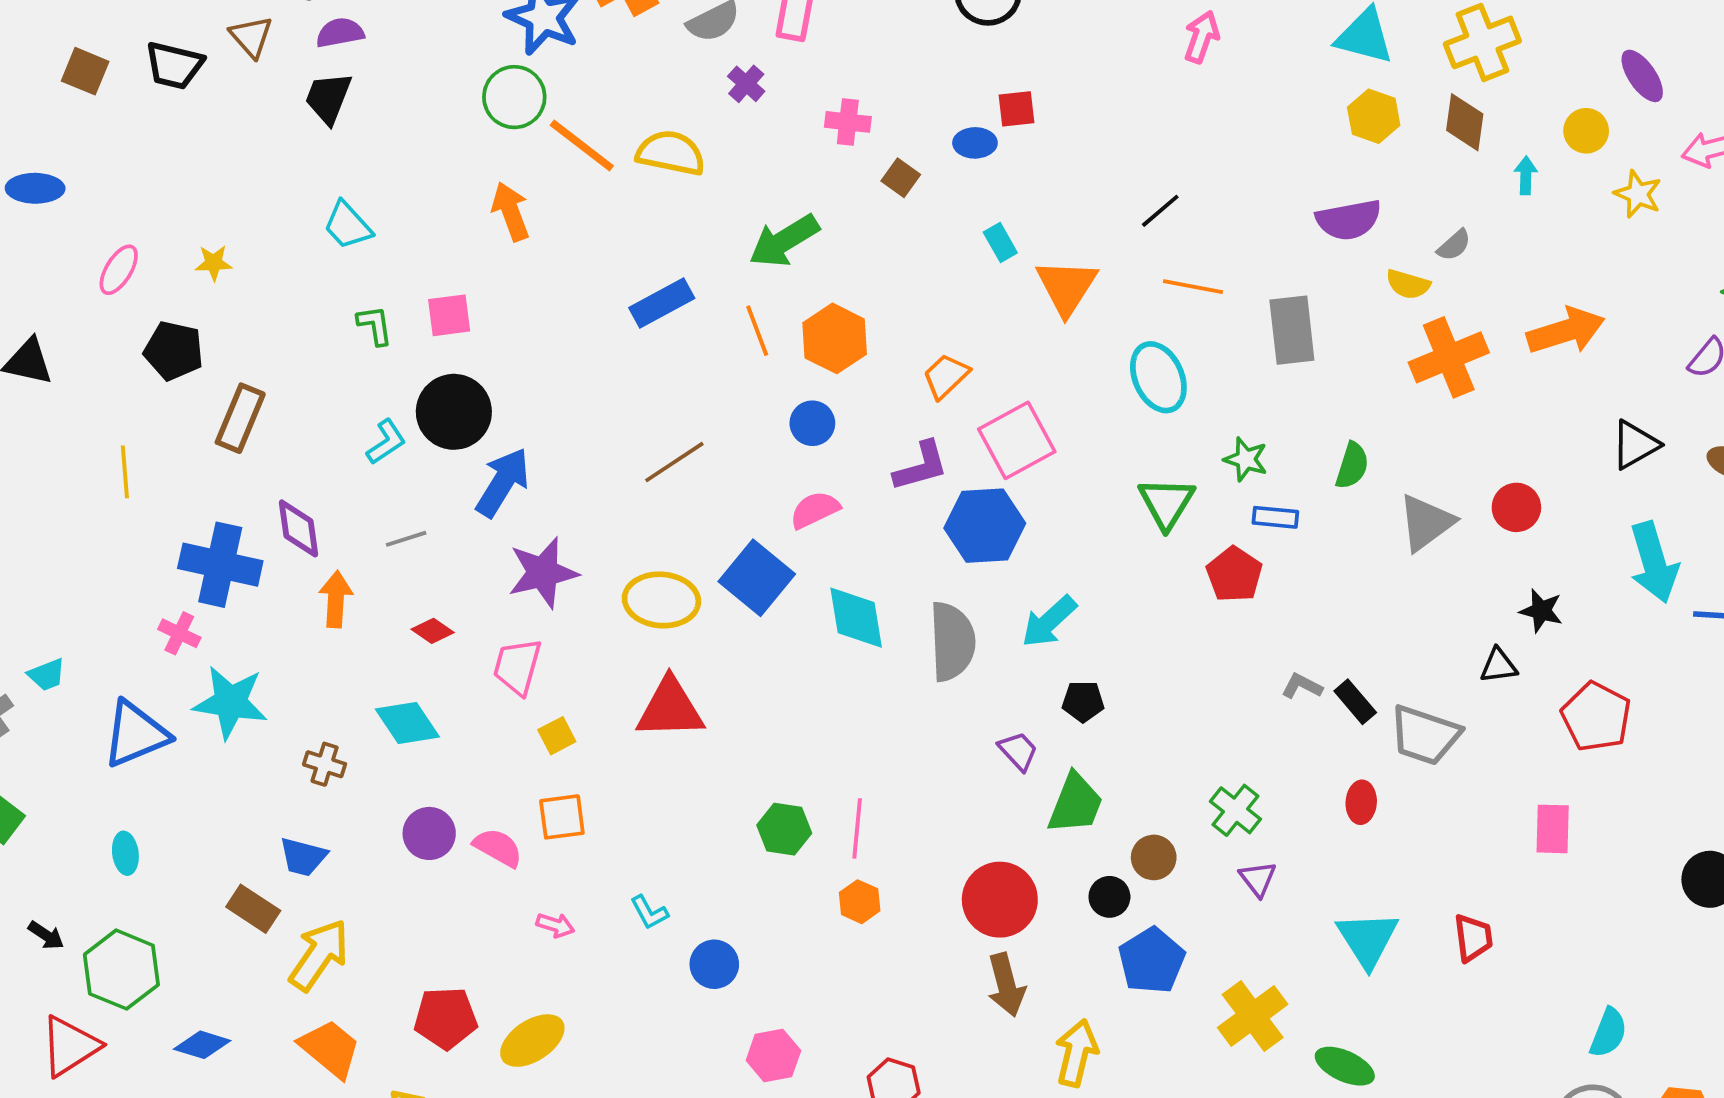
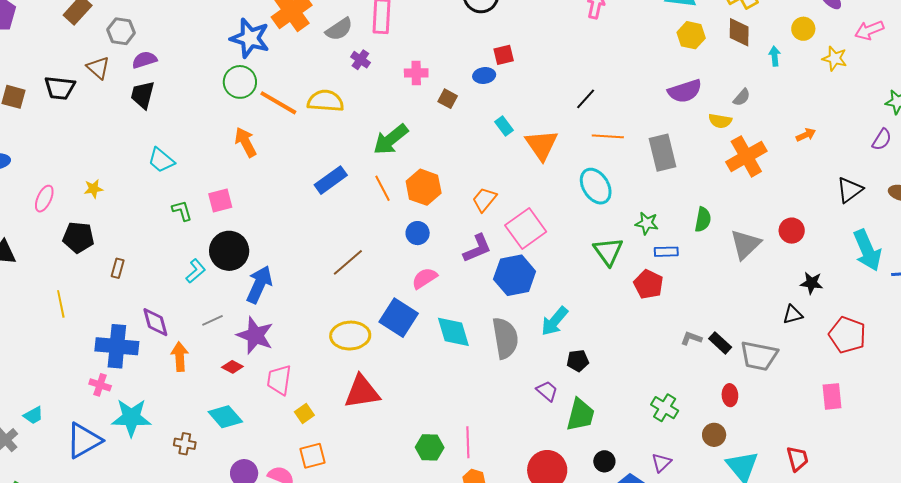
orange arrow: (1566, 331) -> (806, 135), size x0.5
brown rectangle: (240, 418) -> (118, 268), size x0.6
purple star: (543, 573) -> (255, 335), moved, turned -30
brown circle: (1154, 857) -> (714, 435), moved
purple triangle: (1258, 879) -> (661, 463), moved, turned 30

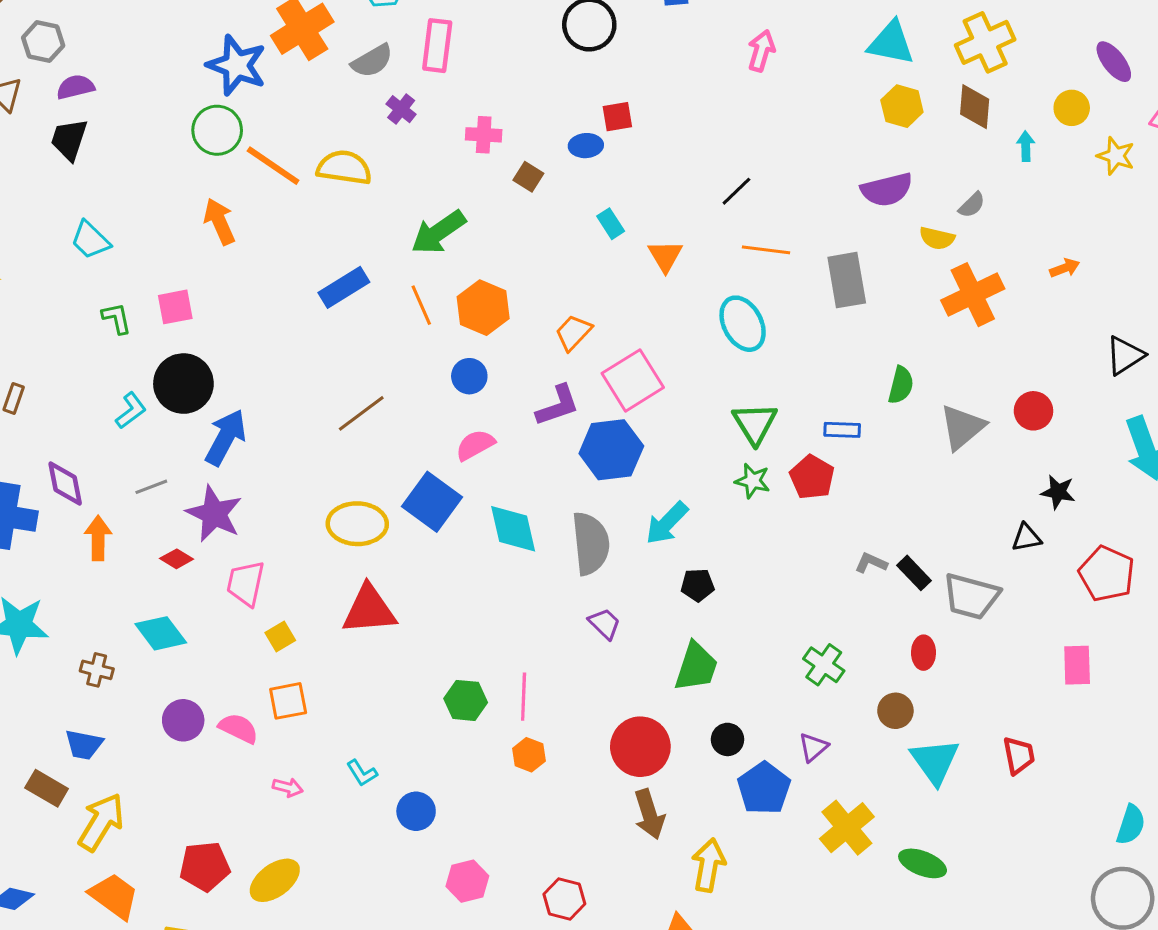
orange triangle: (542, 145) -> (665, 256), size x0.7
green star: (647, 223) -> (753, 481), moved
purple trapezoid: (547, 391) -> (605, 624), moved

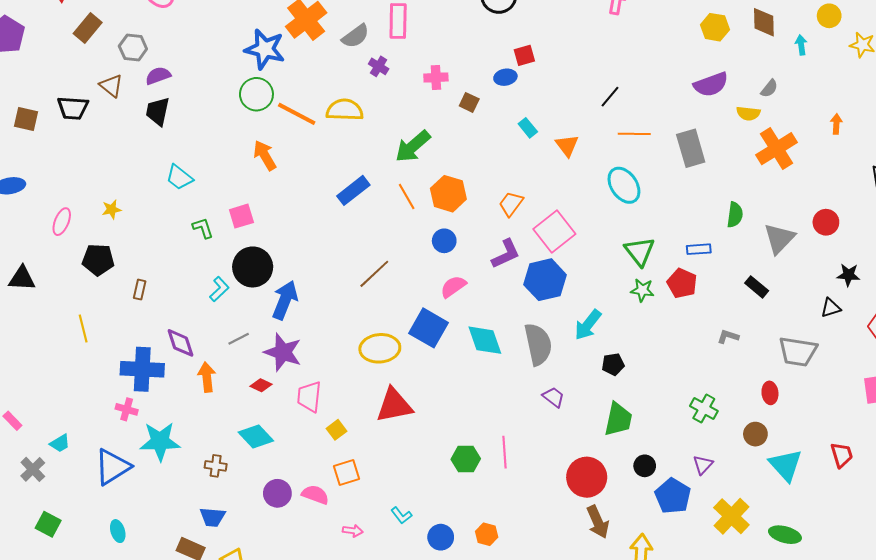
orange arrow: (1065, 268) -> (836, 124), turned -60
black rectangle: (914, 573) -> (757, 287), moved
orange hexagon: (529, 755) -> (487, 534), moved

